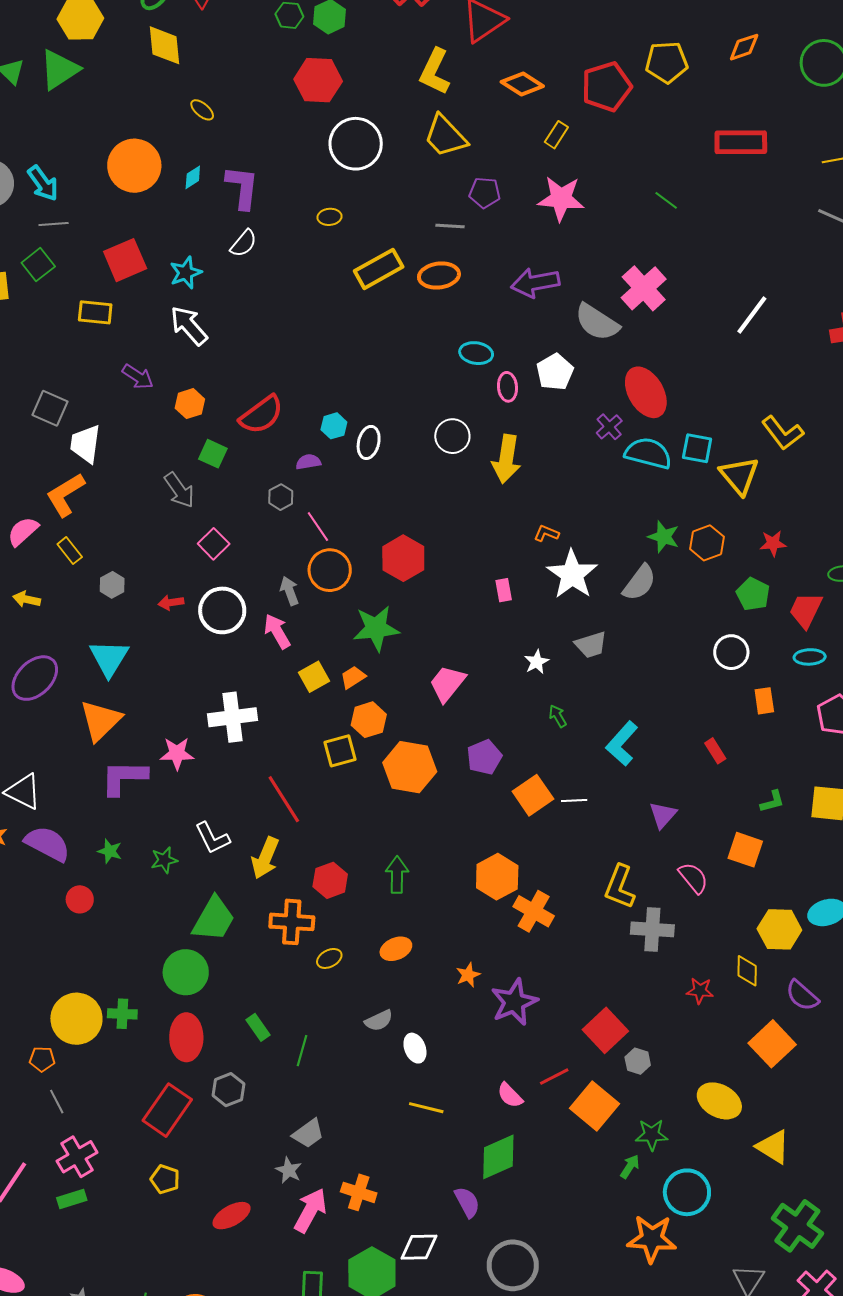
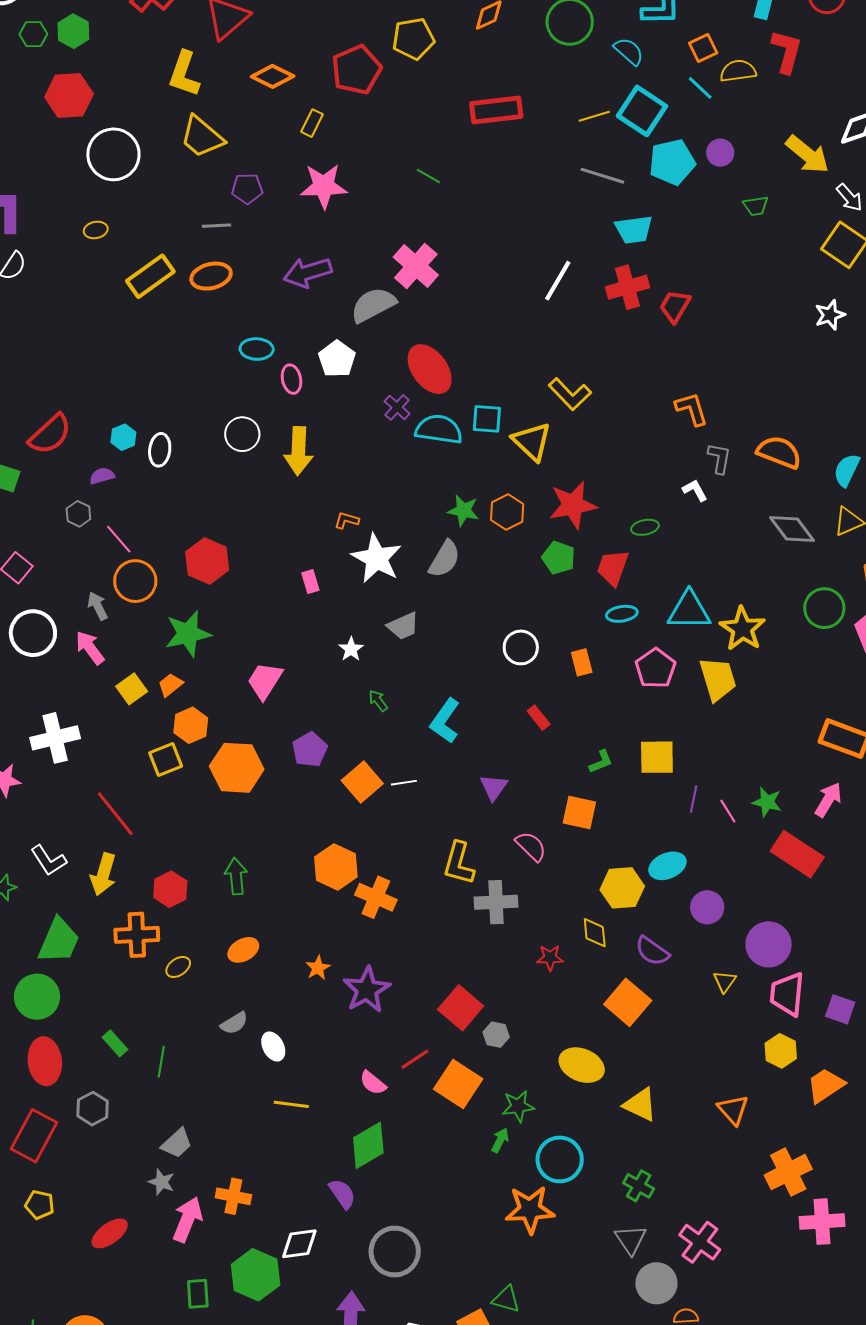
white line: (752, 315) -> (558, 281), moved
gray semicircle: (597, 322) -> (373, 305), turned 126
red star: (773, 543) -> (573, 505), size x1.8
white circle: (731, 652) -> (521, 647), moved
green cross: (797, 1226) -> (639, 1186), moved, size x0.6

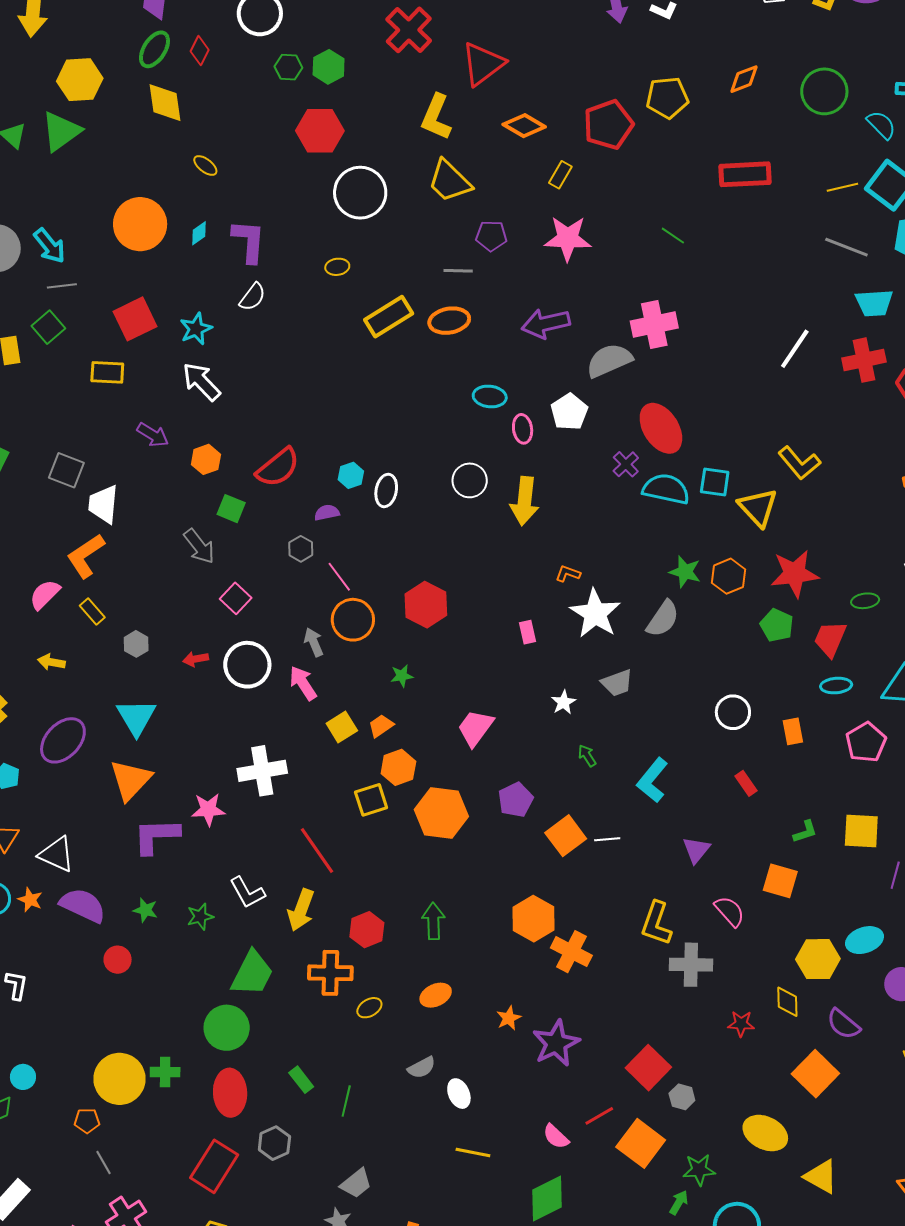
pink cross: (416, 266) -> (654, 324), turned 33
green star: (188, 634) -> (402, 676), size x0.5

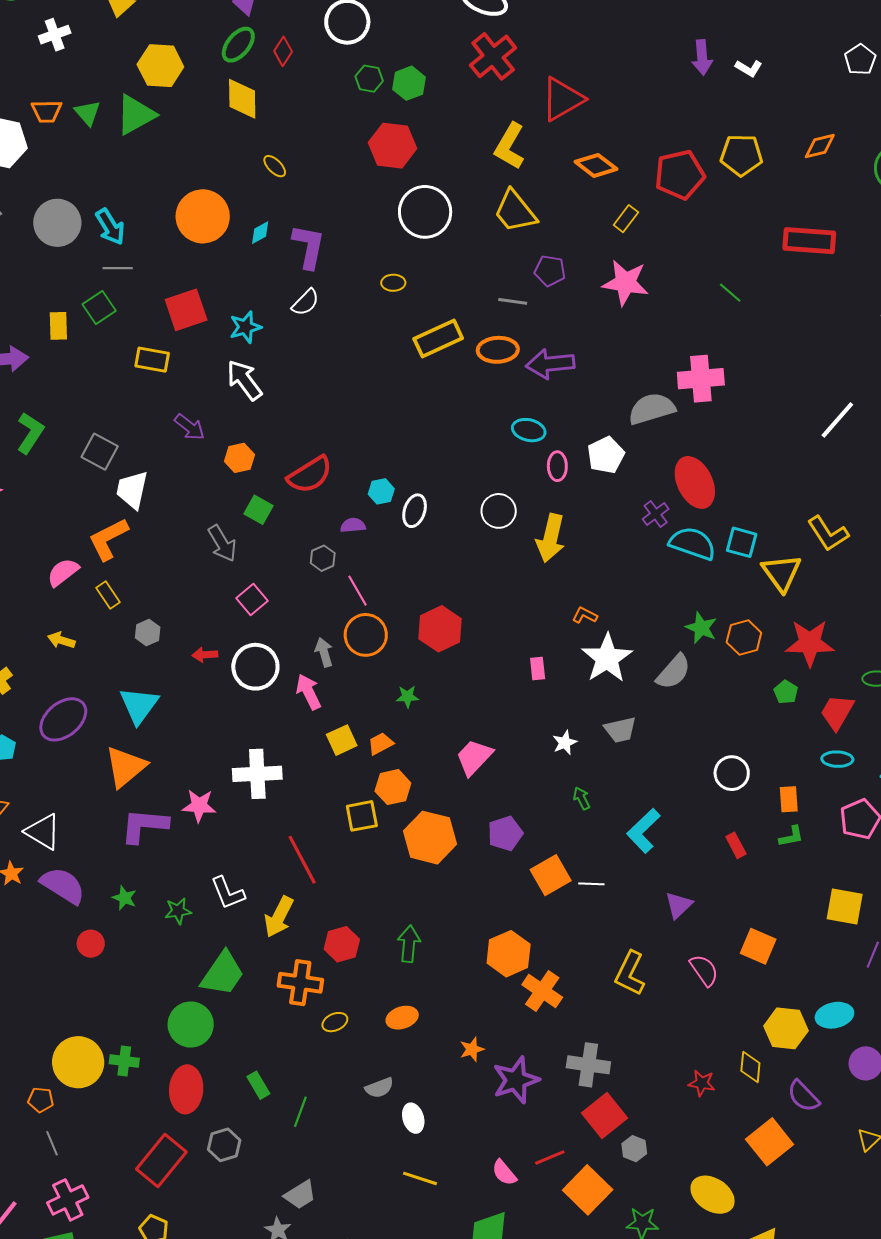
purple arrow: (546, 324) -> (550, 364), moved
green pentagon: (777, 625) -> (786, 692), size x0.7
green L-shape: (805, 832) -> (791, 836), moved
gray cross: (691, 965) -> (588, 1065), moved

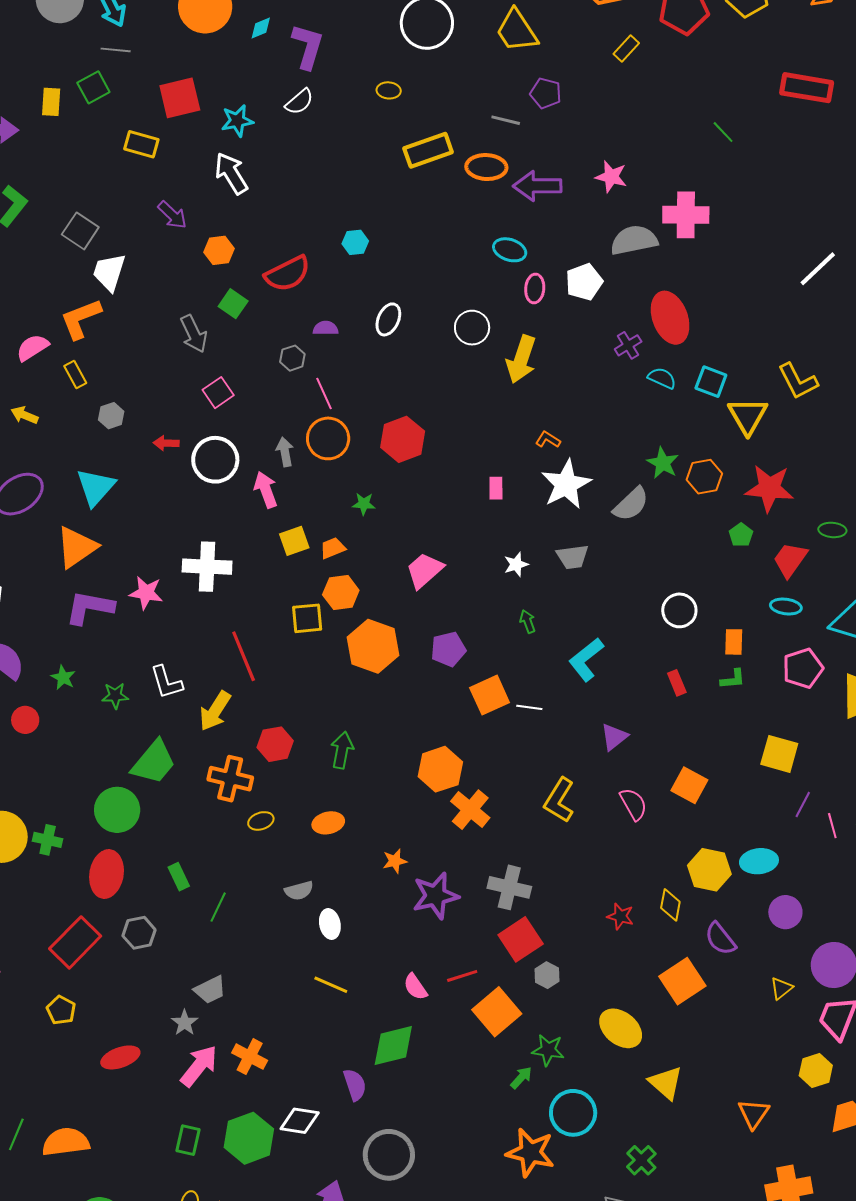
pink star: (625, 283) -> (611, 177), moved, size x0.7
cyan hexagon: (381, 491) -> (355, 242), moved
cyan semicircle: (692, 543) -> (662, 378), size x0.6

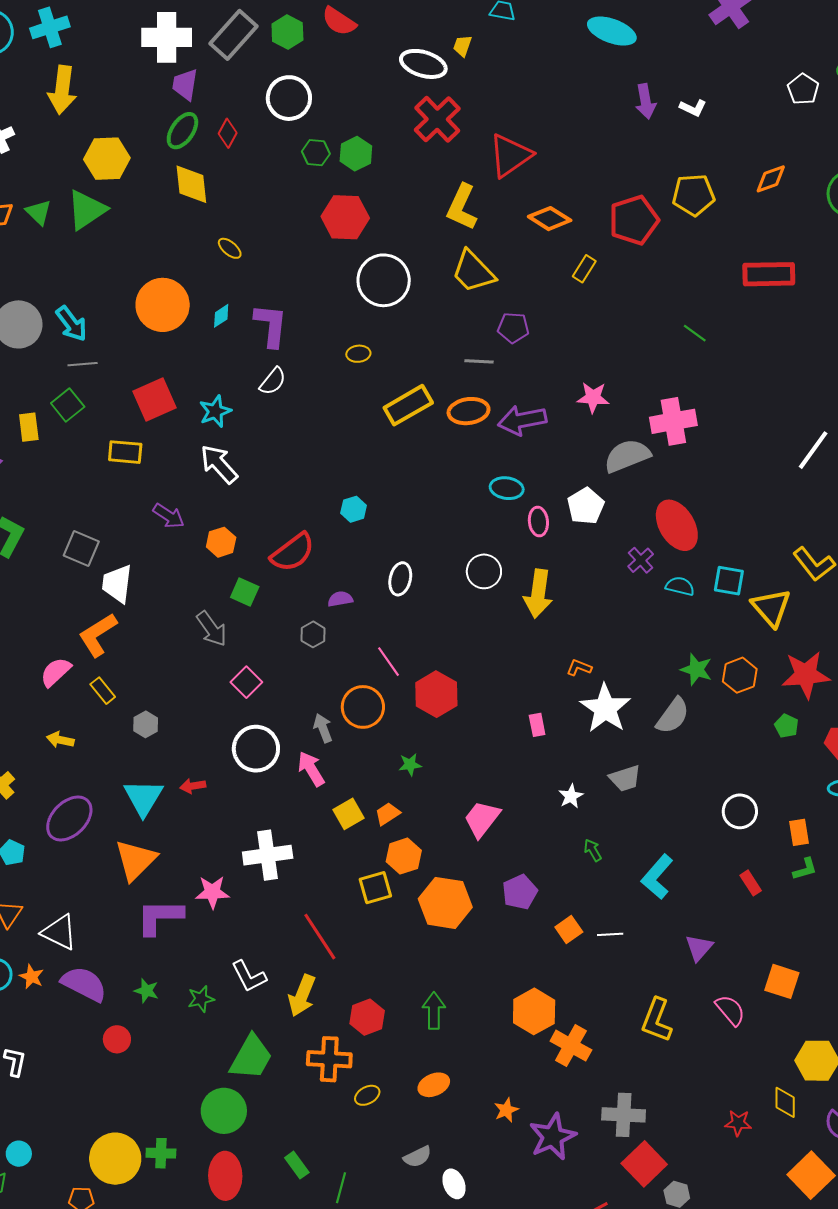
pink line: (324, 394) -> (389, 662), moved
red arrow: (166, 443) -> (193, 786), moved
orange square: (490, 695) -> (569, 930), size x0.7

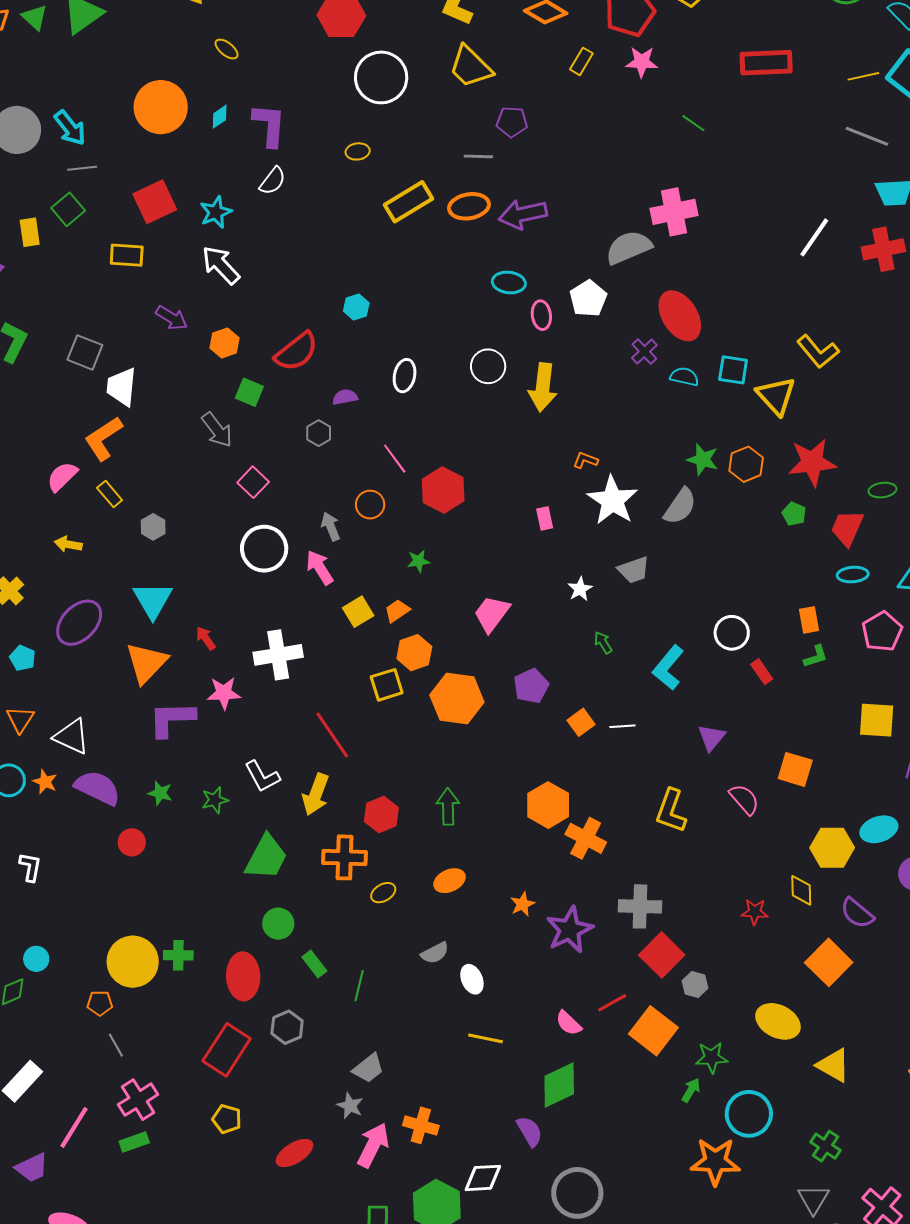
pink star: (593, 398) -> (642, 62), moved
orange circle: (363, 707) -> (370, 505), size x0.7
red arrow: (193, 786) -> (206, 638), moved, turned 65
white circle: (740, 811) -> (732, 633), moved
green circle: (224, 1111) -> (278, 924), moved, size x0.7

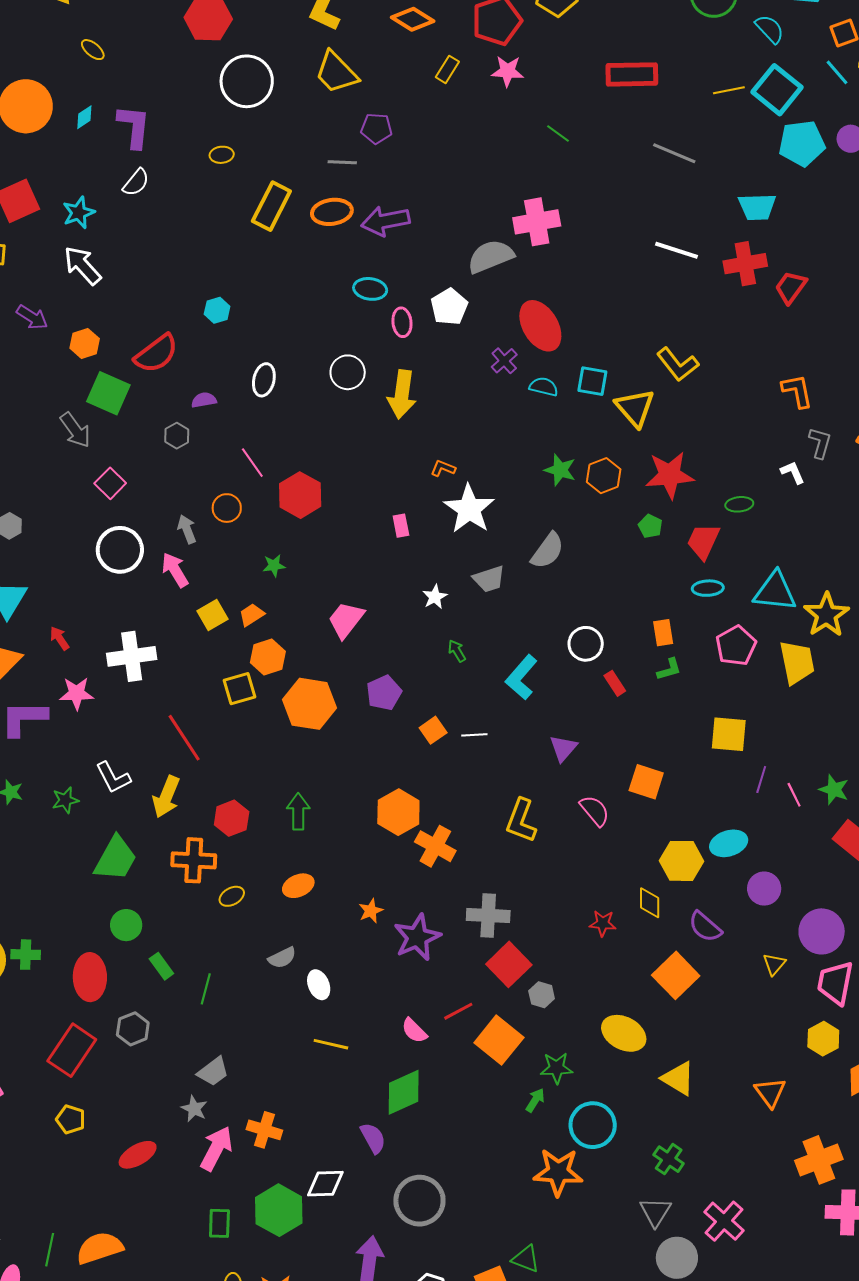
gray line: (867, 136) -> (674, 153), moved
yellow rectangle: (409, 202) -> (271, 206), turned -33
white line: (814, 237) -> (676, 250), turned 72
green square: (249, 392) -> (108, 393), size x1.5
gray semicircle: (680, 506) -> (548, 551), moved

